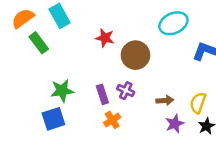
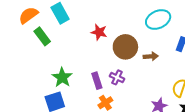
green star: (62, 91) -> (62, 77), turned -30
brown arrow: (165, 100) -> (151, 56), moved

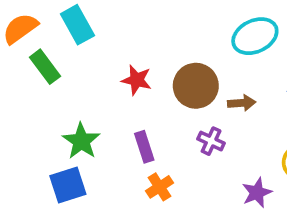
red star: (99, 32) -> (137, 80), moved
purple cross: (117, 77) -> (211, 141), moved

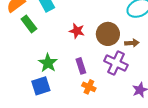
purple cross: (211, 141) -> (116, 63), size x1.6
orange cross: (160, 187) -> (89, 87), turned -32

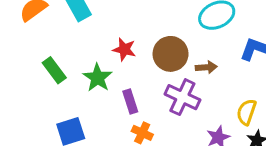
green rectangle: (29, 24) -> (54, 70), moved
green star: (48, 63) -> (97, 78), moved

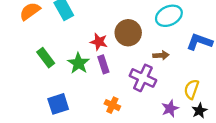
brown circle: (171, 54) -> (128, 33), moved
purple rectangle: (130, 102) -> (103, 64), moved

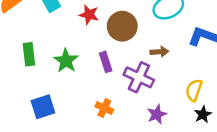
red star: (99, 42) -> (89, 15), moved
green rectangle: (46, 58) -> (29, 54), turned 30
purple rectangle: (103, 64) -> (106, 62), moved
purple star: (170, 108) -> (157, 114), moved

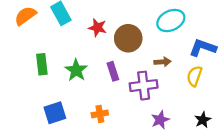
purple cross: (139, 77) -> (144, 86), turned -32
yellow semicircle: (194, 90) -> (194, 76), moved
orange cross: (104, 108) -> (100, 114), moved, turned -35

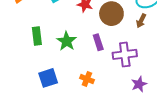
brown arrow: (163, 62) -> (141, 21), moved, turned 120
orange cross: (100, 114) -> (87, 79), turned 32

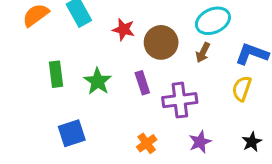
orange cross: (87, 79) -> (147, 143), moved, turned 32

